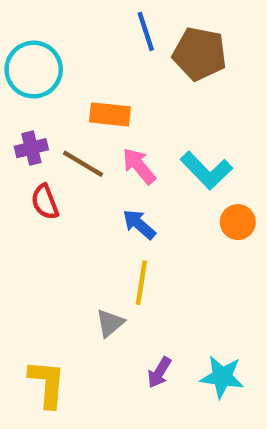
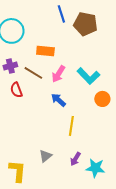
pink arrow: (139, 166) -> (58, 74), turned -108
yellow line: (141, 283) -> (71, 126), moved
gray triangle: (110, 323) -> (45, 156), moved
purple arrow: (159, 372) -> (75, 159), moved

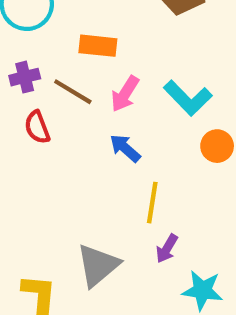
gray triangle: (45, 156) -> (98, 265), size x1.6
purple arrow: (75, 159) -> (167, 249), moved

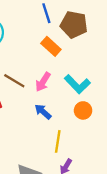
orange rectangle: (98, 46) -> (51, 46), moved, turned 36
orange circle: (217, 146) -> (83, 110), moved

